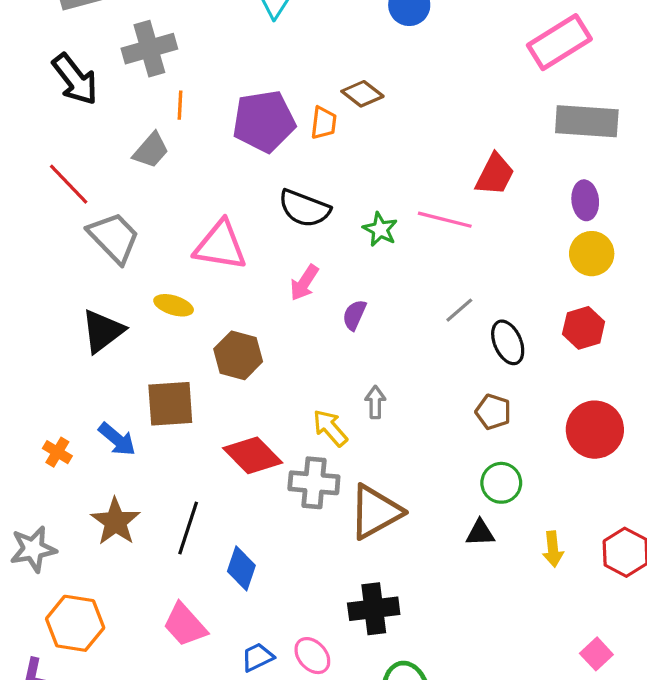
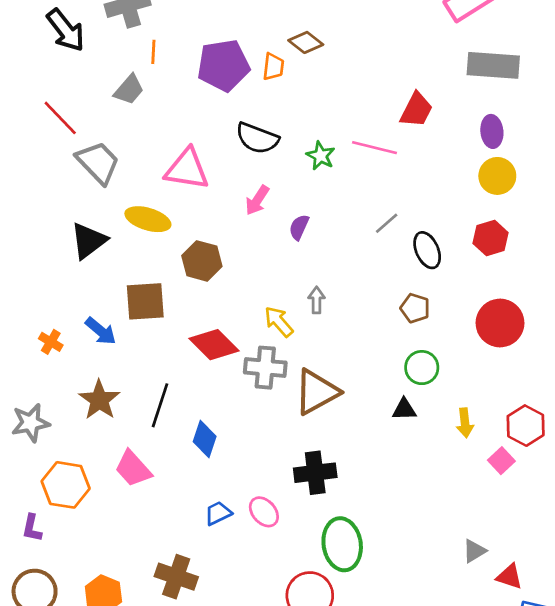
yellow ellipse: (174, 305) -> (148, 219), size x1.4
pink trapezoid: (185, 625) -> (133, 469), moved
pink square: (596, 654) -> (501, 461), moved

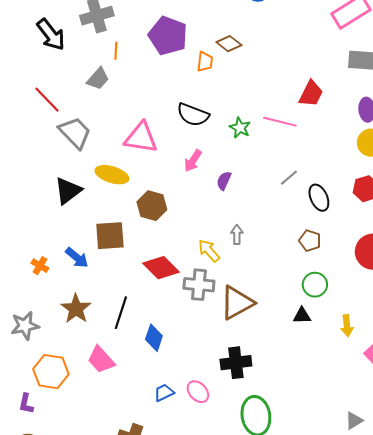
purple pentagon: (223, 65) -> (168, 36), moved, turned 30

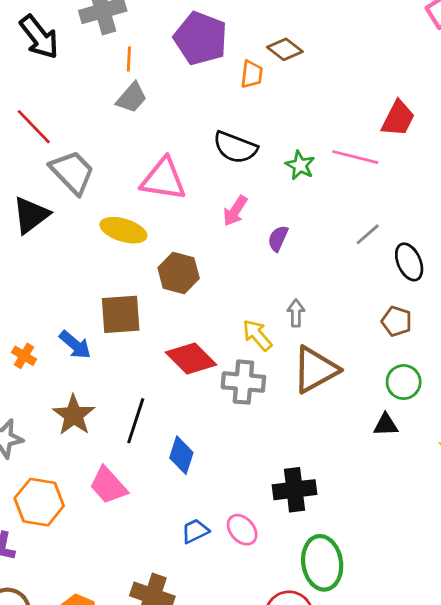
gray trapezoid: (98, 79) -> (132, 98), moved
black triangle: (68, 191) -> (31, 215), moved
brown triangle: (237, 303) -> (315, 370), moved

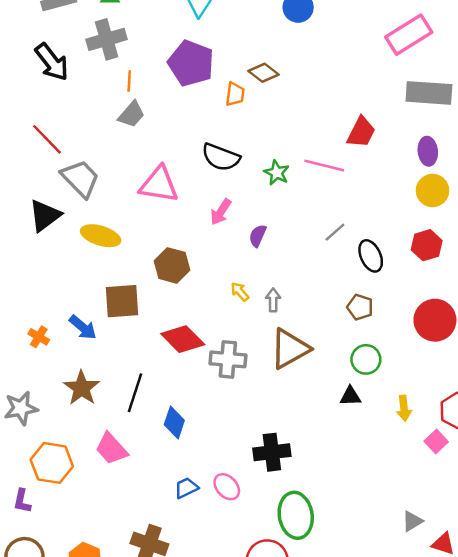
yellow ellipse: (123, 230) -> (101, 236), moved
yellow arrow: (257, 335) -> (240, 292), moved, size x0.7

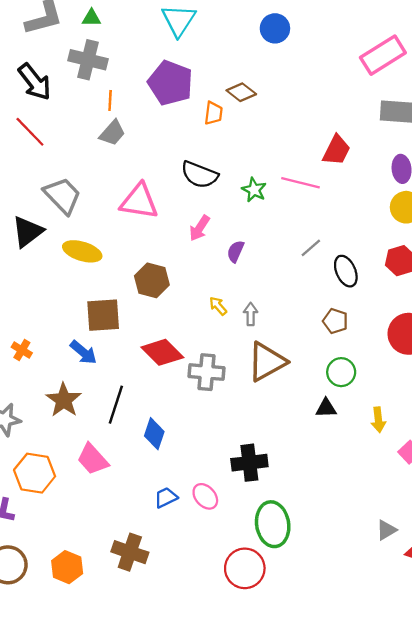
gray cross: (107, 39) -> (88, 60), turned 30
red line: (47, 139) -> (30, 132), moved
blue arrow: (83, 327) -> (83, 352), moved

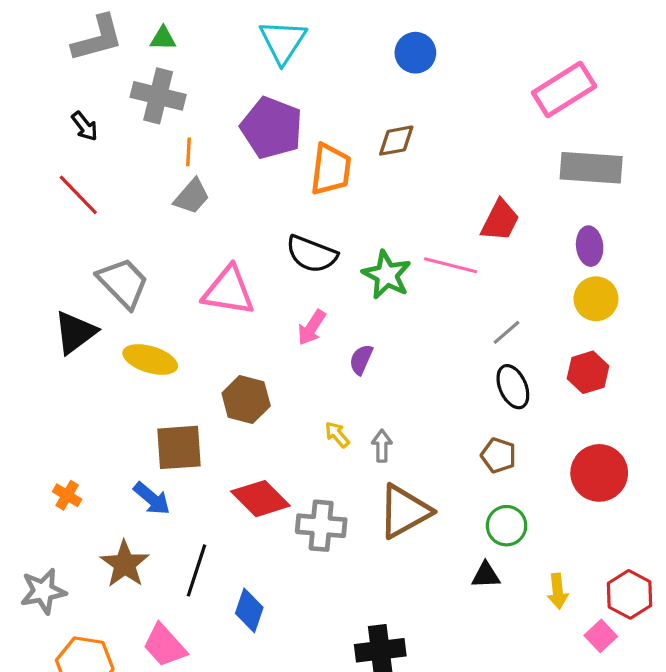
black arrow: (35, 82) -> (85, 126), size x0.6
brown diamond: (241, 92) -> (396, 141), moved, turned -48
orange trapezoid: (213, 113) -> (331, 169), size x1.6
green star: (254, 190) -> (387, 275), size x1.4
gray line: (311, 248) -> (507, 332), moved

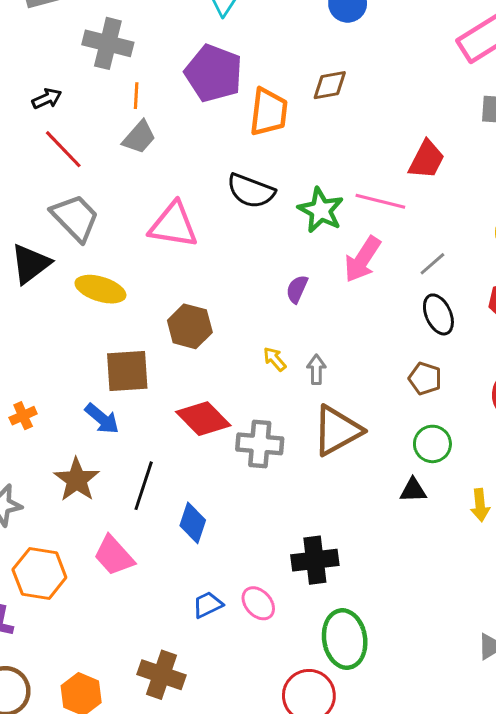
black arrow: (85, 126) -> (47, 99), moved, turned -76
red line: (78, 195) -> (63, 149), moved
pink arrow: (312, 328) -> (362, 259), moved, size x1.4
orange cross: (67, 495) -> (23, 416), turned 35

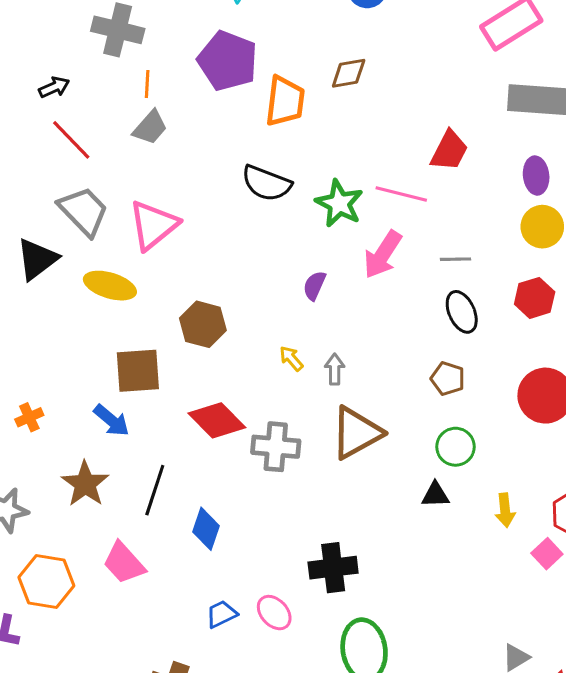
pink triangle: (173, 225) -> (153, 225), moved, turned -48
gray line: (432, 264) -> (455, 259), turned 40

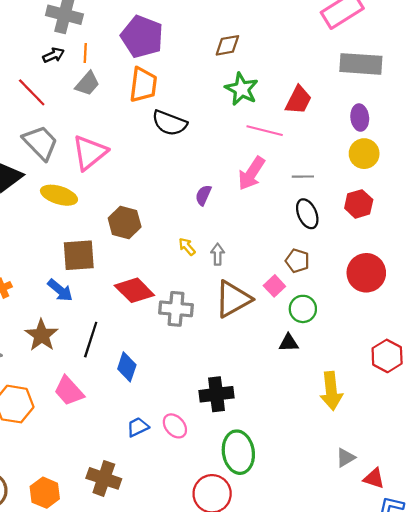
black arrow: (54, 87) -> (54, 55), moved
orange trapezoid: (285, 101) -> (143, 85), moved
green star: (339, 203) -> (242, 89), moved
yellow arrow: (505, 510) -> (331, 391), moved, size x1.6
pink square: (547, 554) -> (274, 286), moved

